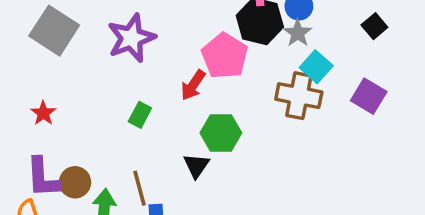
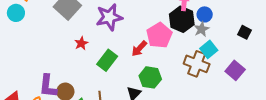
black square: (374, 26) -> (244, 32), turned -32
red star: (43, 113) -> (81, 43), moved
green rectangle: (140, 115) -> (107, 60), size x1.5

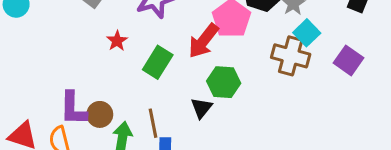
red arrow: (139, 49) -> (203, 41), size x1.4

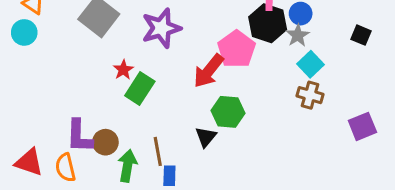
brown cross: (291, 56) -> (310, 95), moved, size x0.7
purple square: (349, 60) -> (362, 126), moved, turned 32
green rectangle: (158, 62) -> (140, 88), moved

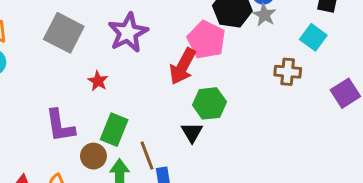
cyan square: (311, 64) -> (313, 37), moved
green rectangle: (140, 88) -> (114, 130), moved
purple L-shape: (79, 136) -> (60, 126), moved

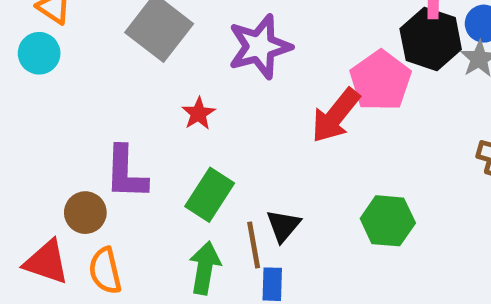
green hexagon: (209, 103) -> (388, 221), moved
black triangle: (192, 132) -> (283, 226), moved
brown circle: (93, 156) -> (85, 213), moved

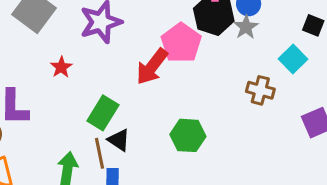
green rectangle: (210, 195) -> (103, 113), moved
black triangle: (283, 226) -> (119, 140), turned -35

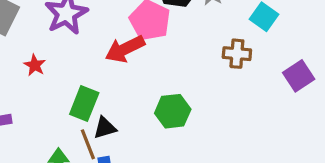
red arrow: (152, 67) -> (125, 49), turned 36
black triangle: (119, 140) -> (105, 128), turned -40

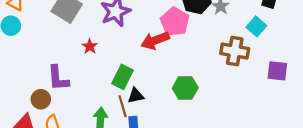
brown cross: (237, 54) -> (235, 51), size x1.4
purple square: (299, 76) -> (277, 71), turned 35

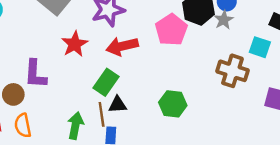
cyan square: (256, 26) -> (260, 47), turned -30
red arrow: (155, 41) -> (122, 46), moved
red star: (90, 46) -> (75, 44), size x1.5

